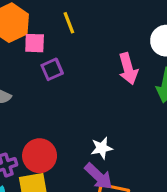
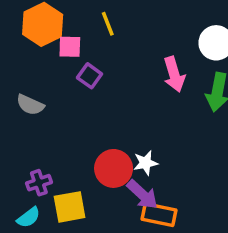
purple square: (52, 69) -> (90, 76), turned -30
red circle: (40, 156) -> (114, 168), moved

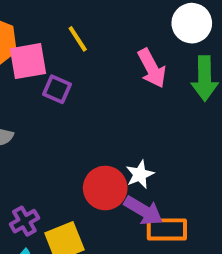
yellow line: (108, 24) -> (78, 39), moved
pink square: (70, 47) -> (28, 61), size x1.4

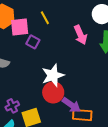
white star: (140, 174) -> (53, 75), moved, size x1.6

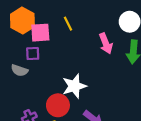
purple square: (33, 42) -> (33, 54), moved, turned -32
red circle: (53, 92) -> (58, 105), moved

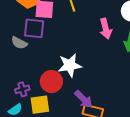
purple square: (33, 54) -> (34, 28), size x1.5

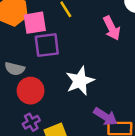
purple square: (34, 28) -> (47, 45), moved
red circle: (51, 82) -> (31, 91), moved

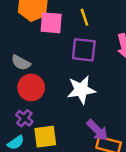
purple square: (47, 45) -> (84, 50), moved
purple cross: (31, 122) -> (24, 118), turned -36

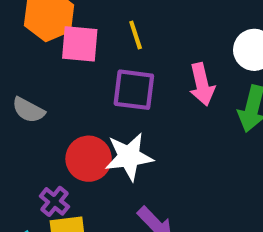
red circle: (31, 87) -> (89, 159), moved
purple cross: (24, 118) -> (54, 201), moved

